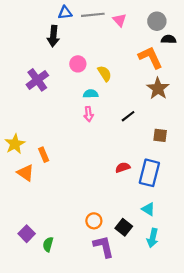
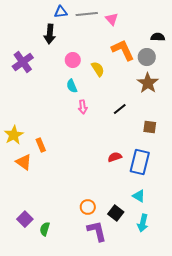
gray circle: (157, 21) -> (147, 57), moved
orange L-shape: (150, 57) -> (123, 50), moved
purple cross: (37, 80) -> (23, 62), moved
cyan semicircle: (91, 94) -> (72, 86), moved, turned -112

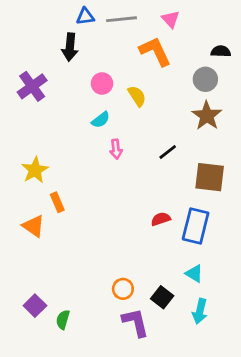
pink triangle: (112, 19) -> (170, 19), moved
orange L-shape: (123, 50) -> (155, 51), moved
cyan semicircle: (72, 86) -> (101, 120), turned -104
brown square: (150, 127) -> (210, 177), size x1.6
yellow star: (14, 135) -> (35, 170), moved

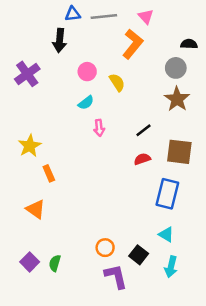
orange L-shape: (155, 51) -> (133, 44), turned 64
red semicircle: (161, 219) -> (142, 159), moved
orange triangle: (34, 226) -> (36, 209), moved
green semicircle: (63, 320) -> (55, 263), moved

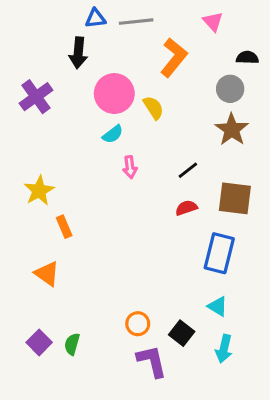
pink triangle: (146, 16) -> (213, 22), moved
pink circle: (87, 72) -> (114, 94), size x1.6

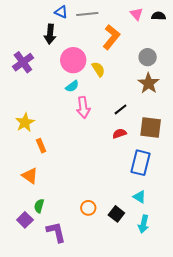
blue triangle: (95, 18) -> (61, 12), turned 32
black semicircle: (247, 58) -> (159, 16), moved
pink arrow: (130, 167) -> (83, 107), size x1.5
green semicircle: (72, 344) -> (39, 206), moved
purple L-shape: (152, 361) -> (56, 232), moved

